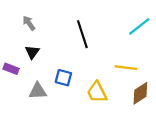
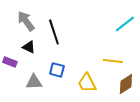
gray arrow: (29, 23) -> (26, 21), size x1.5
black line: (82, 34) -> (54, 32), moved
black triangle: (32, 52) -> (29, 47), turned -40

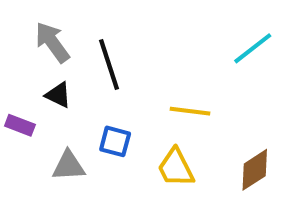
yellow line: (113, 61) -> (190, 111), moved

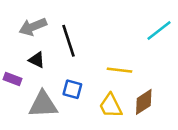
gray arrow: (52, 42) -> (33, 27), turned -76
gray triangle: (69, 166) -> (43, 104), size x1.4
brown diamond: (255, 170) -> (144, 102), moved

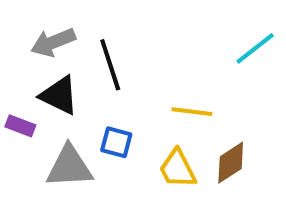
black triangle: (37, 60) -> (59, 95), size x1.5

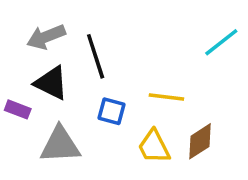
blue square: (116, 142) -> (111, 111), moved

